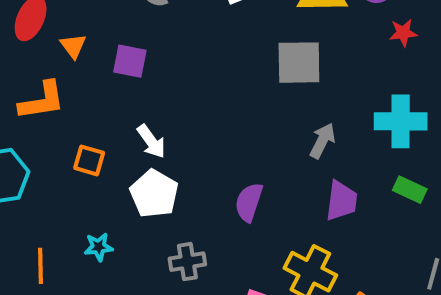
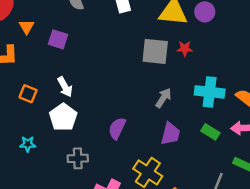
red star: (403, 33) -> (185, 49), moved

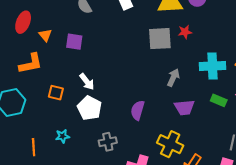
purple trapezoid: (170, 134) -> (184, 108), turned 80

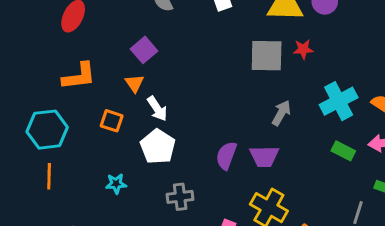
orange triangle: (45, 35) -> (134, 83), moved
purple square: (74, 42) -> (144, 50), turned 36
cyan cross: (213, 66) -> (339, 101), turned -30
purple trapezoid: (184, 108) -> (264, 156), moved
orange line: (34, 147) -> (49, 176), moved

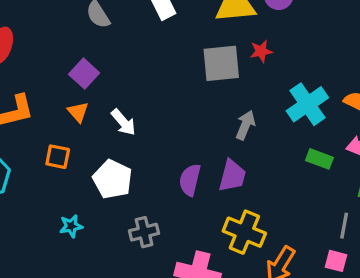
white arrow: (157, 109) -> (123, 122), moved
purple trapezoid: (264, 156) -> (232, 176), turned -68

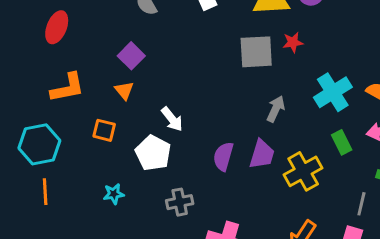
white arrow: (123, 122) -> (172, 119), moved
green rectangle: (319, 159) -> (342, 142), turned 40
yellow cross: (244, 232) -> (303, 171), moved, turned 36

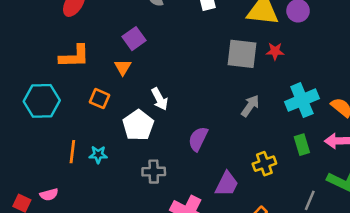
purple trapezoid: (262, 154) -> (227, 184), moved
yellow cross: (303, 171) -> (264, 164), size x0.7
orange line: (45, 192) -> (72, 152), moved

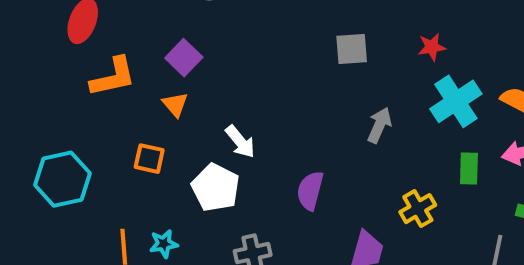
red star: (275, 51) -> (432, 47), moved
gray square: (242, 54) -> (352, 49), size x0.7
orange L-shape: (74, 56) -> (113, 77), moved
green rectangle: (302, 145) -> (469, 169), turned 30

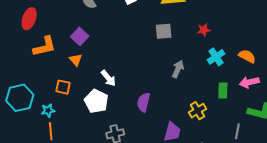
cyan cross: (456, 101) -> (216, 57), size x0.7
cyan star: (164, 244) -> (48, 110), moved

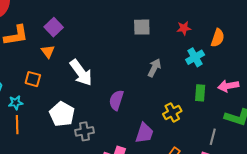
orange semicircle: (247, 56) -> (218, 38), moved, turned 78
white arrow: (108, 78) -> (81, 73), size x1.5
white pentagon: (96, 101) -> (62, 114), moved

